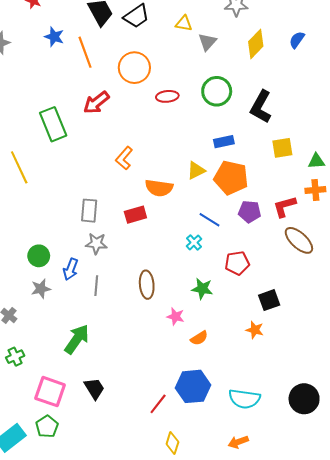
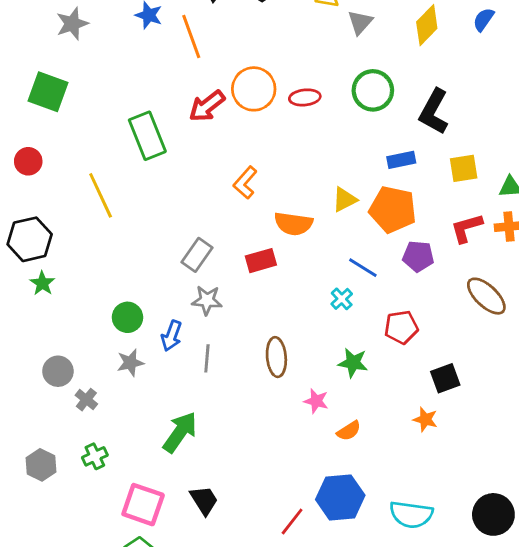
orange circle: (134, 68) -> (254, 89), moved
blue rectangle: (224, 142) -> (401, 160), moved
red L-shape: (285, 206) -> (466, 228), moved
gray rectangle: (89, 211) -> (197, 255), turned 30

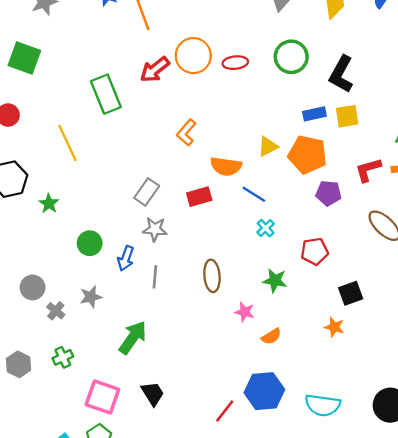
yellow square: (464, 168) -> (347, 116), moved
blue line: (363, 268) -> (254, 194), moved
green star: (42, 283) -> (49, 204), moved
gray star: (130, 363) -> (91, 297), moved

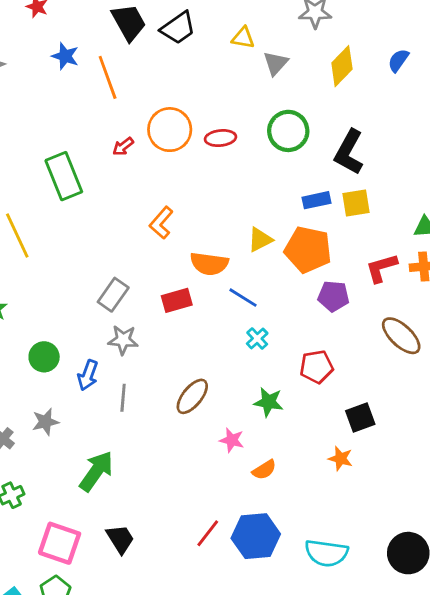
red arrow: (155, 70) -> (123, 147), size x0.6
brown ellipse: (212, 276) -> (192, 396), turned 44
red line: (225, 411) -> (208, 533), moved

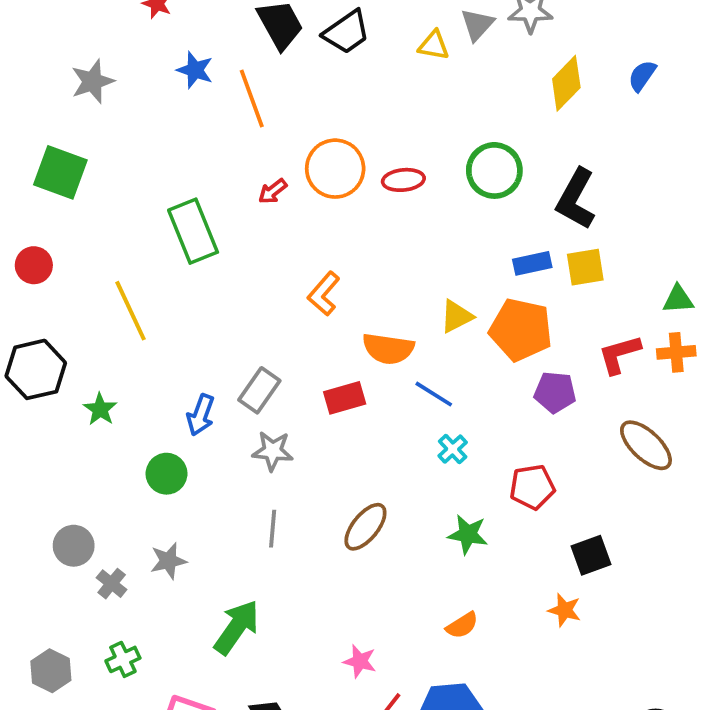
gray triangle: (276, 63) -> (477, 25), moved
blue arrow: (88, 375) -> (201, 415), moved
pink star: (232, 440) -> (360, 661), moved

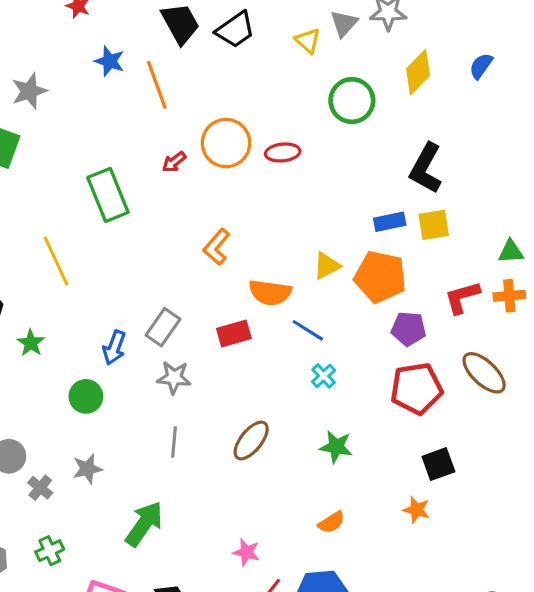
yellow triangle: (434, 45) -> (308, 41), turned 32
gray star: (93, 81) -> (29, 91), moved
green circle: (494, 170) -> (352, 101), moved
red pentagon: (532, 487) -> (416, 389), moved, size x1.4

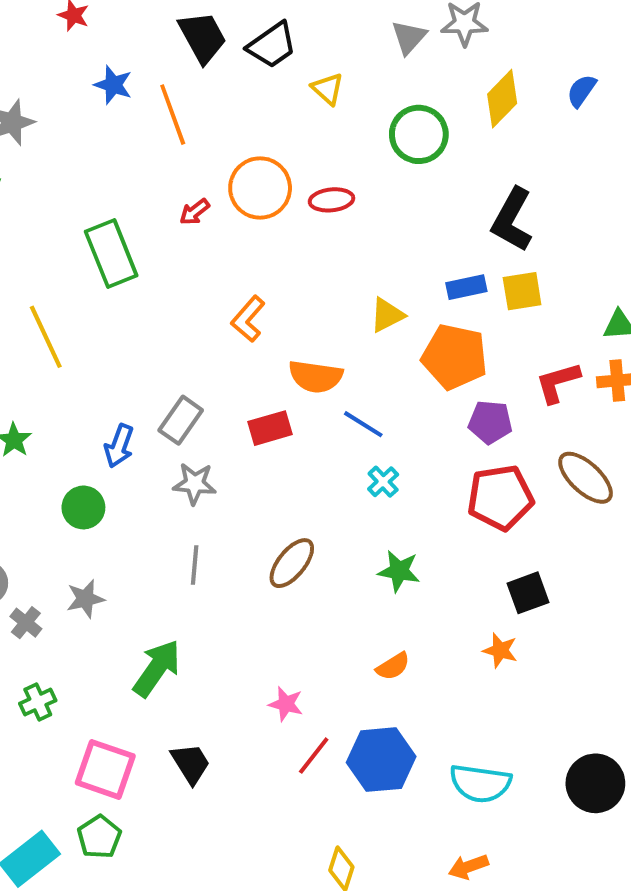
yellow triangle: (308, 41) -> (328, 89), moved
yellow triangle: (327, 266) -> (387, 315), moved

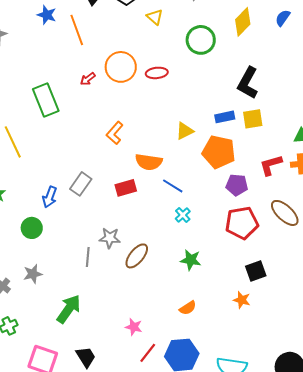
gray star: (195, 484) -> (110, 238), moved

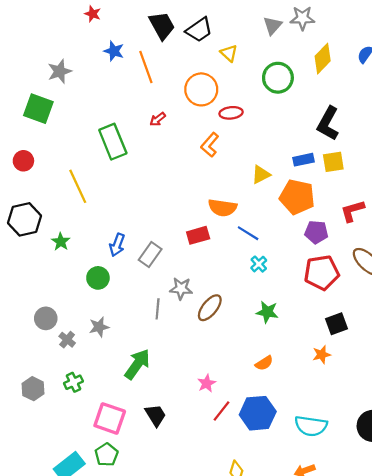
orange circle: (121, 67) -> (201, 89), moved
orange L-shape: (115, 133) -> (210, 145), moved
gray rectangle: (81, 184) -> (150, 254), moved
orange star: (242, 300) -> (322, 355), turned -30
pink star: (134, 327) -> (207, 383), turned 30

